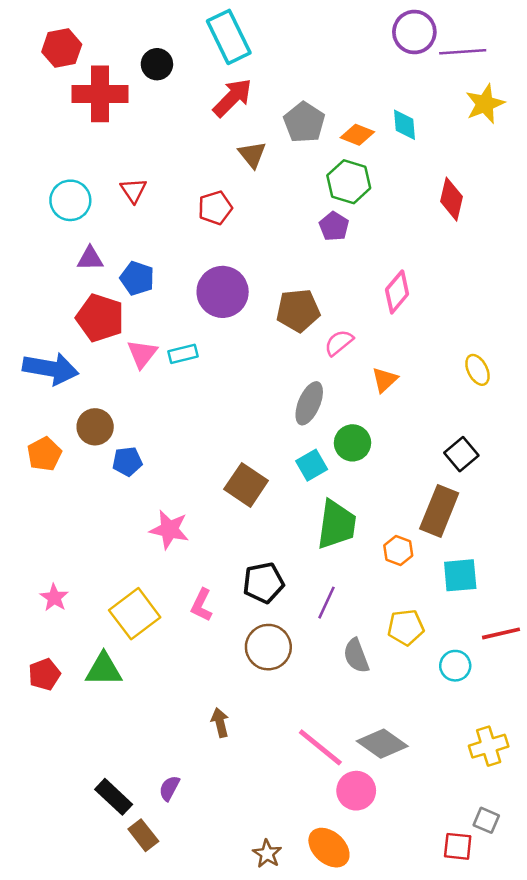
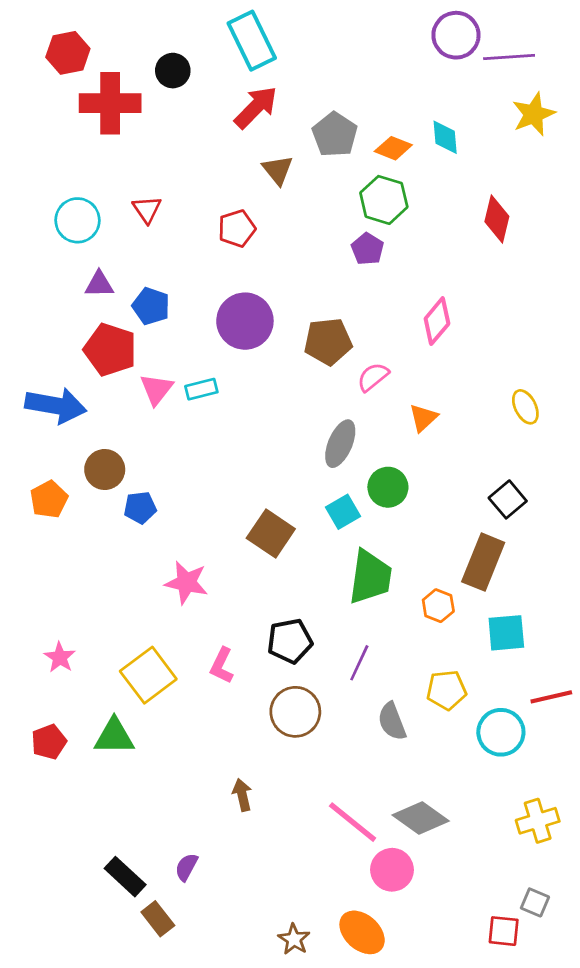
cyan circle: (455, 666) -> (501, 732), size x1.4

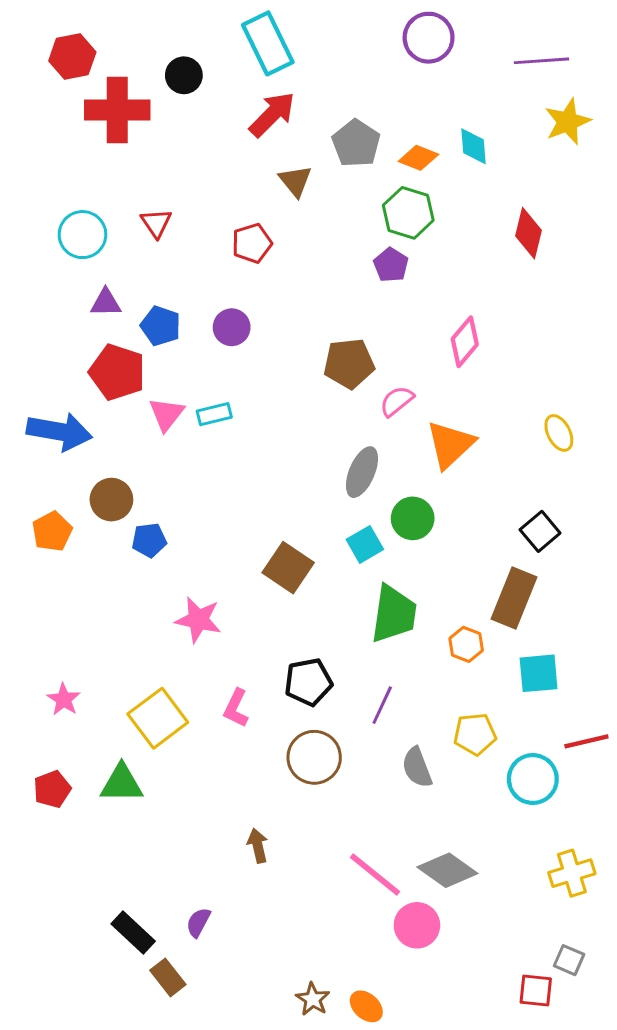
purple circle: (456, 35) -> (429, 38), moved
purple circle: (245, 321) -> (232, 327), moved, size x0.6
orange triangle: (423, 418) -> (450, 445), size x1.6
orange ellipse: (362, 932) -> (366, 1006), moved, size x0.7

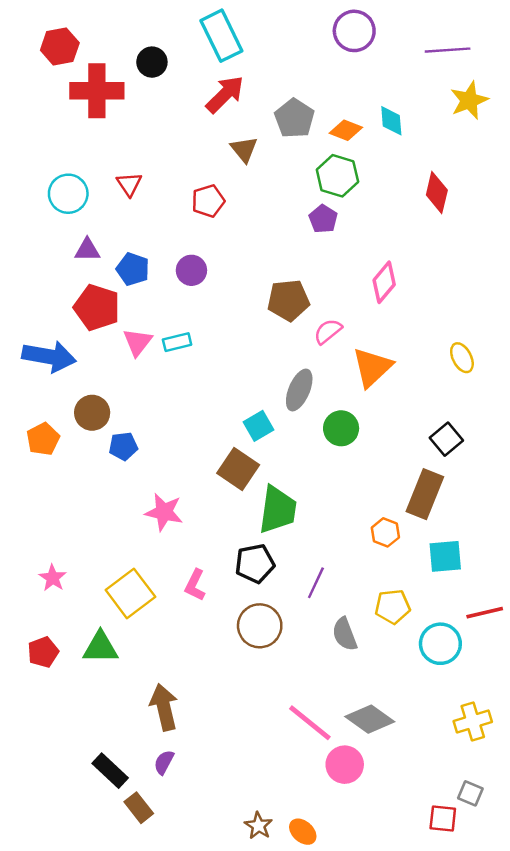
cyan square: (365, 544) -> (258, 426), moved
green trapezoid: (394, 614) -> (278, 510), moved
brown arrow: (258, 846) -> (164, 707), moved, size x1.6

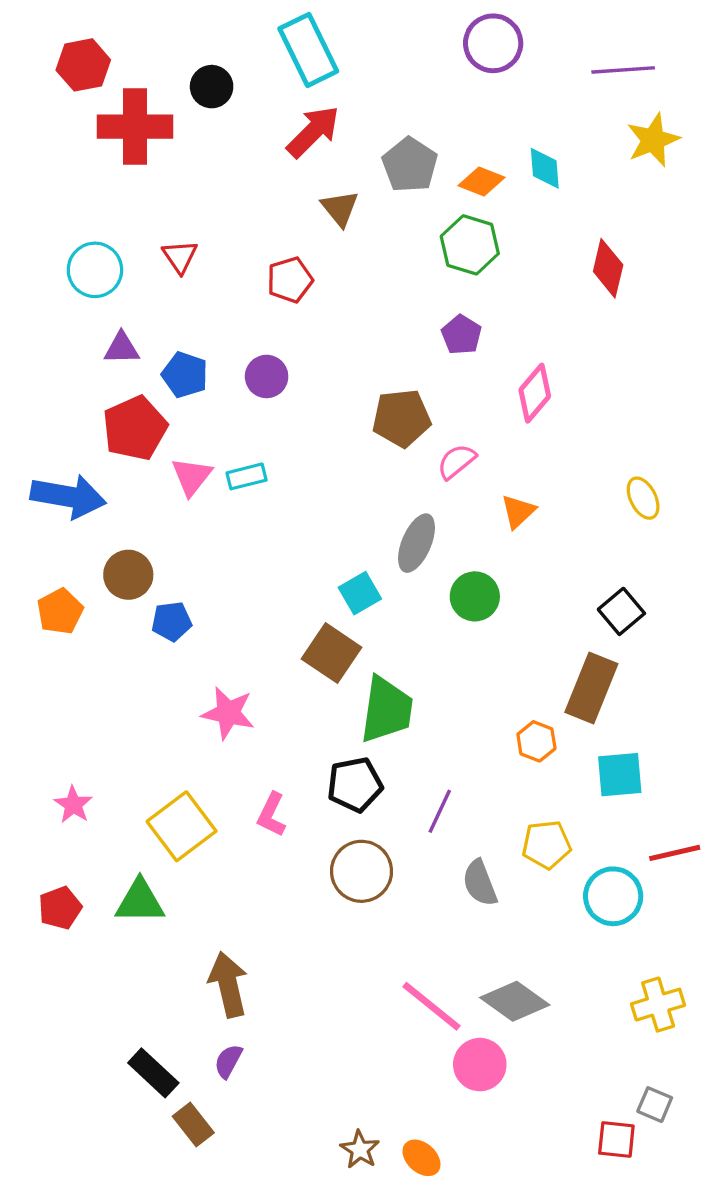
purple pentagon: (323, 219) -> (461, 335), moved
red pentagon: (97, 307) -> (135, 428), turned 30
orange triangle: (372, 367) -> (518, 511), size x0.6

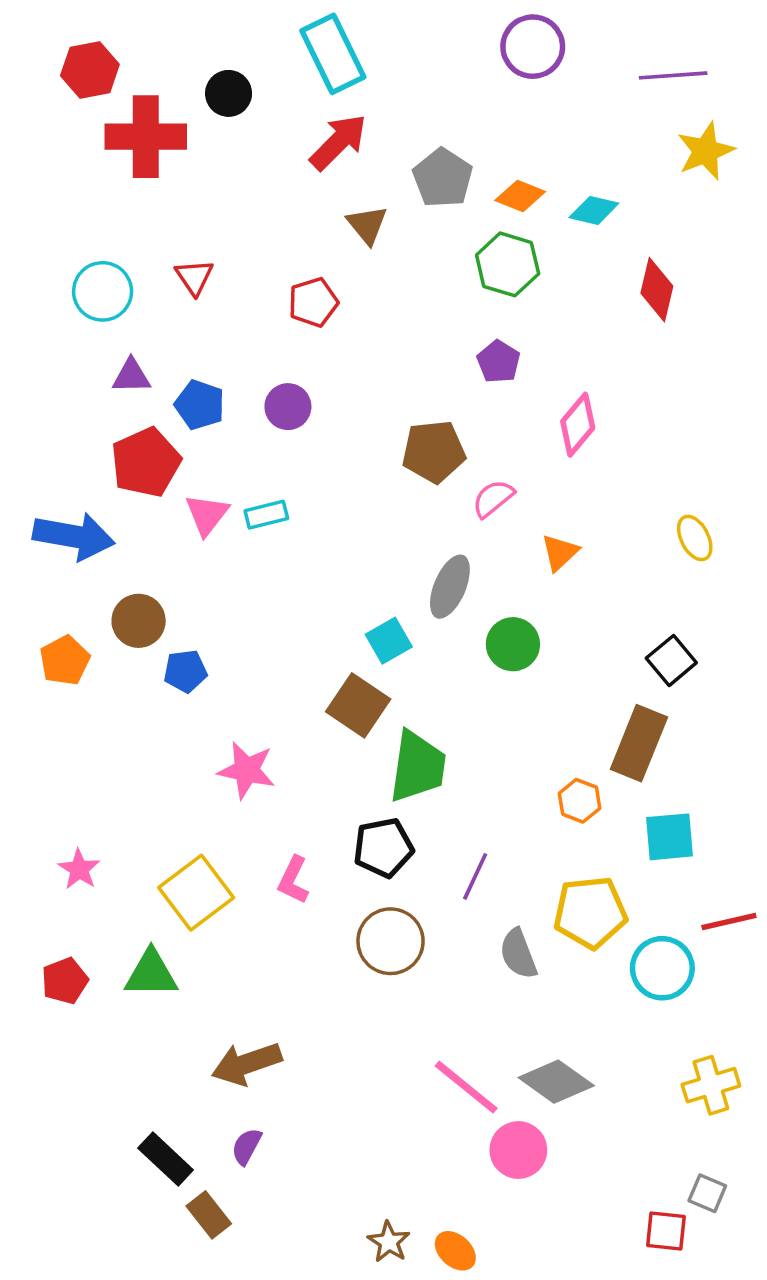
cyan diamond: (545, 168) -> (594, 210), moved, turned -72
yellow pentagon: (546, 845) -> (590, 912), size x1.4
brown arrow: (228, 985) -> (247, 1064), turned -96

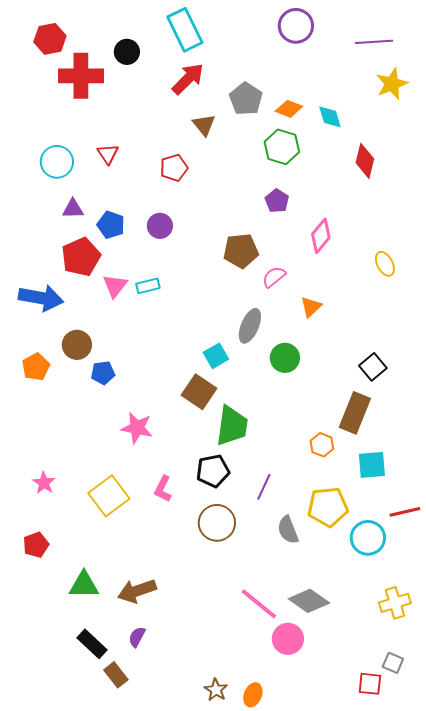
cyan diamond: (594, 210) -> (330, 117), turned 60
yellow ellipse: (695, 538) -> (385, 264), moved
green triangle: (151, 974) -> (84, 585), moved
orange ellipse: (455, 1251) -> (253, 695), turned 70

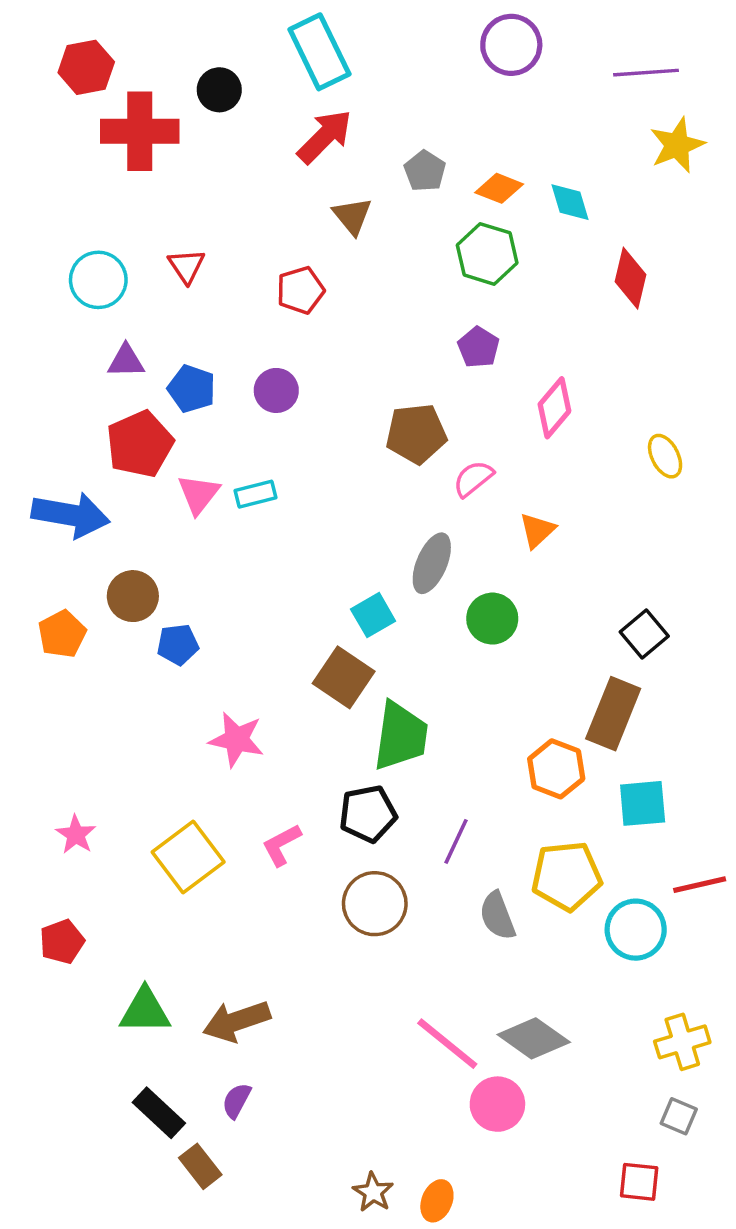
gray pentagon: (246, 99) -> (425, 171), size x0.7
orange hexagon: (322, 445) -> (556, 769), size x1.4
pink L-shape: (163, 489) -> (281, 845), turned 36
gray square: (393, 663) -> (679, 1116), moved

